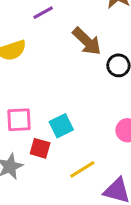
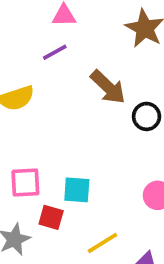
cyan square: (61, 126) -> (77, 190), turned 30

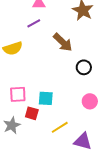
black circle: (147, 116) -> (84, 67), moved

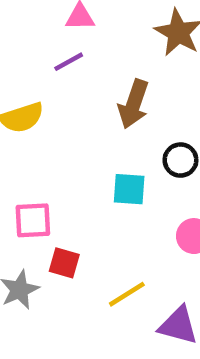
brown arrow: (63, 42) -> (134, 104), turned 65
cyan square: (46, 98) -> (129, 189), moved

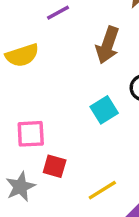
cyan square: (129, 189) -> (104, 110), turned -36

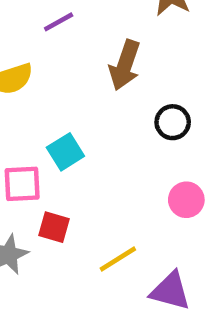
cyan square: (104, 110) -> (65, 152), moved

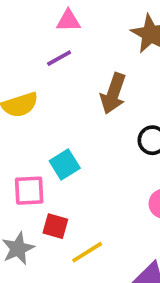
yellow line: (118, 259) -> (87, 252), moved

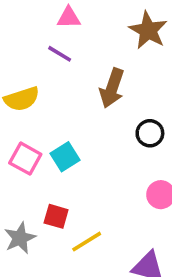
purple line: (59, 58) -> (60, 54), turned 60
pink square: (29, 191) -> (25, 159), moved, turned 32

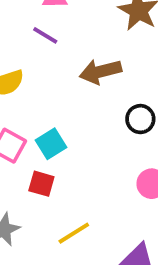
brown arrow: (112, 88) -> (100, 71), turned 57
red square: (56, 216) -> (41, 184), moved

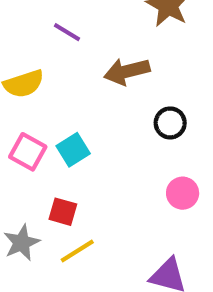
red square: (41, 184) -> (63, 212), moved
yellow line: (74, 233) -> (77, 251), moved

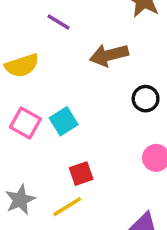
red square: (63, 212) -> (81, 174), moved, turned -35

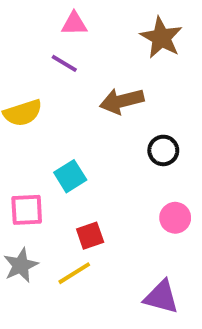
pink square: (25, 123) -> (27, 210), moved, turned -32

